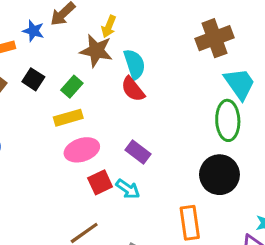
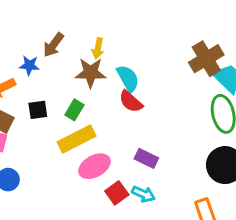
brown cross: (214, 38) -> (206, 59), moved
black square: (33, 79) -> (38, 110), turned -30
yellow rectangle: (68, 118) -> (77, 139), size x1.4

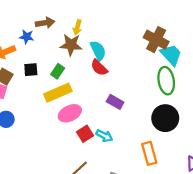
brown arrow: (53, 45) -> (45, 23), turned -138
brown cross: (206, 59) -> (156, 40), turned -35
purple rectangle: (146, 158) -> (115, 102), moved

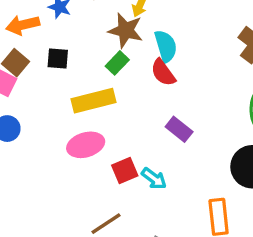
green rectangle: (58, 71) -> (117, 63), moved
pink ellipse: (70, 113) -> (86, 145), moved

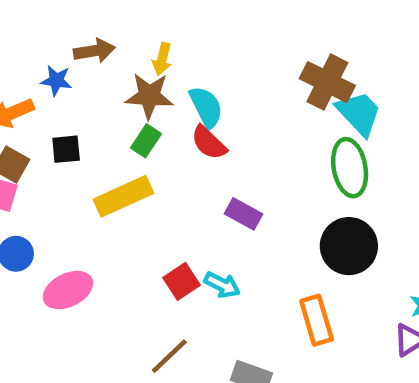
pink ellipse: (86, 145) -> (68, 290), moved

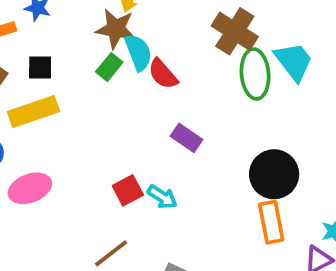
brown cross: (327, 82) -> (235, 31), moved
cyan semicircle: (206, 107) -> (138, 52), moved
green ellipse: (350, 168) -> (255, 74), moved
yellow rectangle: (123, 196) -> (33, 112), moved
orange rectangle: (317, 320) -> (271, 222), moved

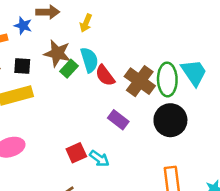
brown star: (116, 29) -> (57, 53), moved
brown cross: (235, 31) -> (140, 81), moved
black circle: (274, 174) -> (170, 120), moved

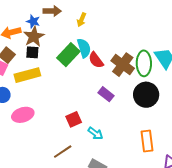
brown star: (57, 53) -> (34, 37), moved, turned 30
green rectangle: (69, 69) -> (68, 55), size x1.6
cyan arrow: (99, 159) -> (95, 133), moved

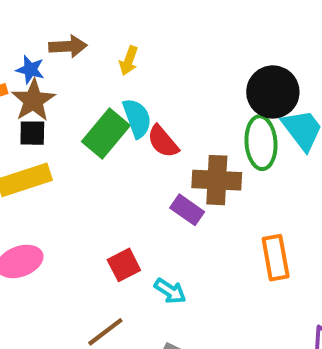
brown cross: (123, 65) -> (217, 180), moved, turned -30
black circle: (146, 95) -> (273, 92), moved
orange rectangle: (147, 141) -> (276, 258), moved

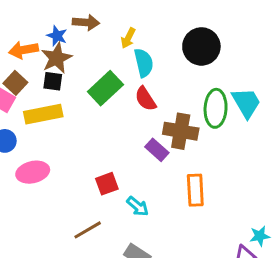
black circle: (273, 92) -> (201, 46), moved
cyan semicircle: (137, 118) -> (144, 63), moved
orange rectangle: (276, 258) -> (195, 190), moved

